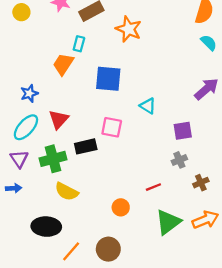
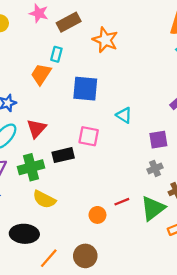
red line: (153, 187) -> (122, 202), moved
green triangle: (168, 222) -> (153, 208), moved

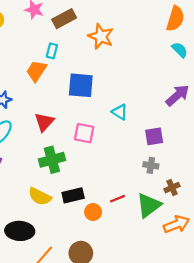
red triangle: (37, 129) -> (44, 122), moved
black rectangle: (63, 155) -> (73, 195), moved
green cross: (31, 167) -> (52, 160), moved
gray cross: (155, 168) -> (151, 165), turned 32

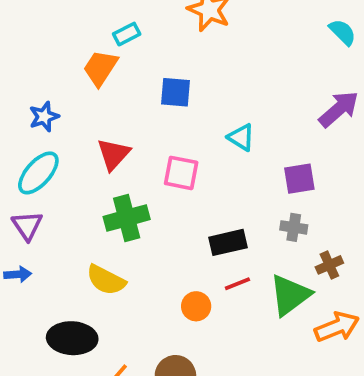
cyan rectangle: (52, 51) -> (127, 34), turned 48
blue square: (81, 85) -> (175, 92), size x0.7
black rectangle: (73, 195) -> (228, 242), moved

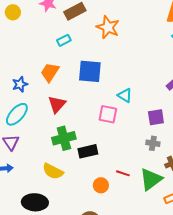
orange trapezoid: (100, 68) -> (50, 72), moved
blue square: (175, 92) -> (90, 71), size x1.4
pink square: (181, 173) -> (108, 114), moved
black rectangle: (228, 242) -> (88, 151), moved
red line: (237, 284) -> (123, 173), turned 40

